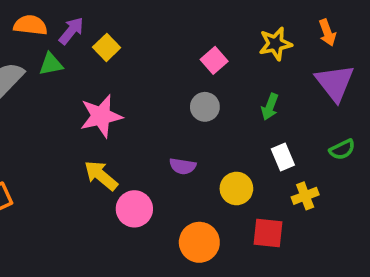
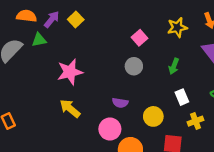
yellow square: (107, 47) -> (76, 19), moved
pink circle: (134, 209) -> (110, 129), moved

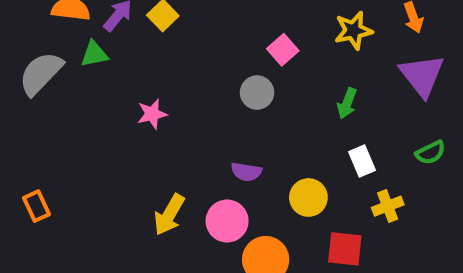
gray circle: (134, 66) -> (257, 93), moved
pink star: (70, 72) -> (152, 114), size x0.6
yellow arrow: (70, 108) -> (169, 215), moved, turned -100

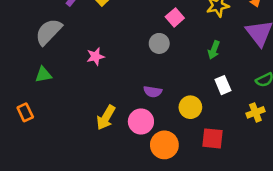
green triangle: (94, 54) -> (43, 75), moved
gray semicircle: (41, 73) -> (49, 32), moved
yellow cross: (388, 206) -> (255, 112), moved

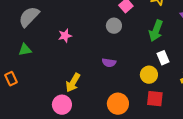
green arrow: (214, 50) -> (156, 31), size x1.5
yellow circle: (190, 107) -> (149, 75), moved
pink circle: (141, 121) -> (62, 105), moved

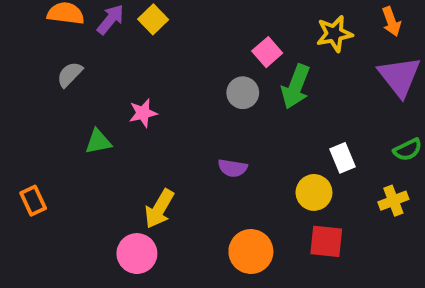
gray semicircle: (29, 17) -> (70, 74), size x0.6
green arrow: (156, 31) -> (296, 87), moved
green triangle: (25, 50) -> (98, 142), moved

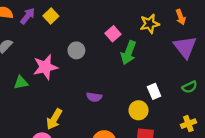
gray circle: (243, 93) -> (76, 50), moved
pink star: (143, 113) -> (45, 67), size x1.6
yellow cross: (393, 201) -> (188, 124), moved

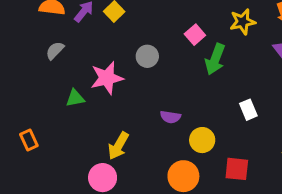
yellow circle: (139, 110) -> (202, 140), moved

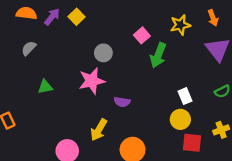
pink star: (107, 78) -> (92, 81), moved
yellow circle: (202, 140) -> (180, 119), moved
yellow arrow: (118, 146) -> (99, 130), moved
red square: (237, 169) -> (192, 143), moved

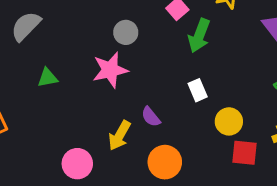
gray semicircle: (29, 48) -> (26, 26), size x1.5
white rectangle: (185, 96) -> (198, 90), moved
purple semicircle: (122, 102) -> (151, 117), moved, turned 42

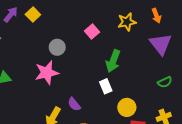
green arrow: (199, 36) -> (113, 61), moved

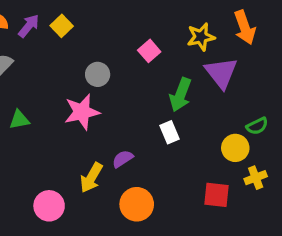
orange arrow: (156, 16) -> (245, 27), size x1.5
purple triangle: (161, 44) -> (221, 73), moved
purple semicircle: (74, 104) -> (123, 159), turned 96
yellow circle: (127, 107) -> (235, 148), moved

